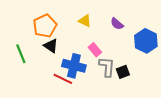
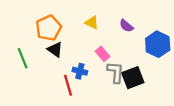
blue cross: (74, 66) -> (80, 71), size x0.6
black square: (123, 72) -> (133, 78), size x1.5
red line: (63, 79) -> (68, 85), turned 48

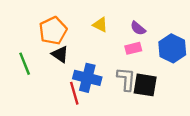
pink rectangle: (103, 54) -> (133, 48), moved, turned -64
blue cross: (80, 71) -> (87, 78), size x1.6
black square: (133, 78) -> (145, 85), turned 30

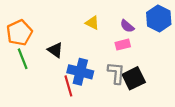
orange pentagon: (53, 31) -> (19, 33), moved
blue hexagon: (172, 48) -> (159, 18), moved
black square: (145, 85) -> (134, 78), turned -35

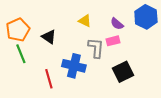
black triangle: (55, 50) -> (49, 37), moved
gray L-shape: (116, 73) -> (96, 48), moved
red line: (68, 86) -> (49, 79), moved

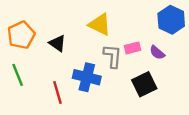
yellow triangle: (85, 21) -> (100, 24), size x1.5
purple semicircle: (117, 24) -> (157, 53), moved
green line: (21, 54) -> (18, 75), moved

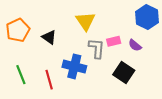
yellow triangle: (100, 24) -> (85, 21), turned 30
green line: (18, 75) -> (21, 75), moved
black square: (144, 84) -> (124, 73), turned -30

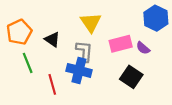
pink rectangle: (114, 41) -> (121, 44), size x1.5
gray L-shape: (97, 48) -> (84, 51), moved
green line: (21, 75) -> (28, 63), moved

